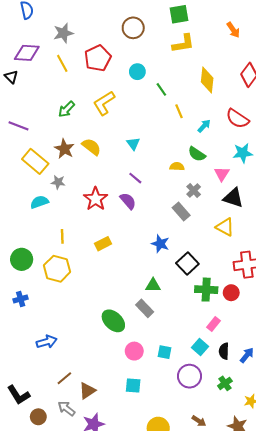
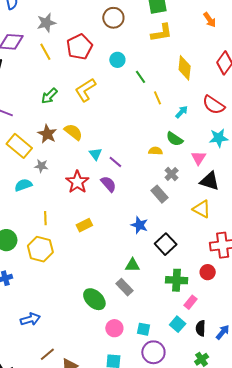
cyan triangle: (133, 144) -> (95, 154), moved
green cross: (206, 290) -> (177, 280), moved
purple circle: (189, 376) -> (153, 352), moved

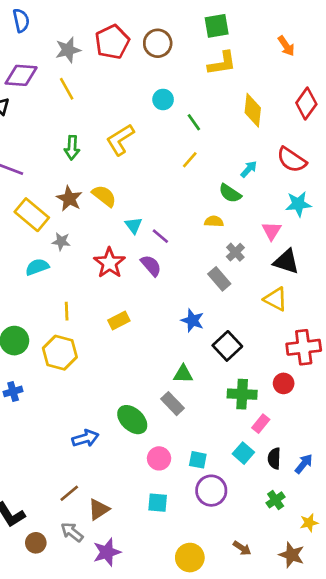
red pentagon: (79, 47) -> (112, 42), moved
green arrow: (49, 96) -> (72, 148), turned -42
yellow line: (158, 98) -> (190, 160), moved, turned 64
green semicircle: (175, 139) -> (230, 193), moved
blue arrow: (30, 319) -> (85, 438), moved

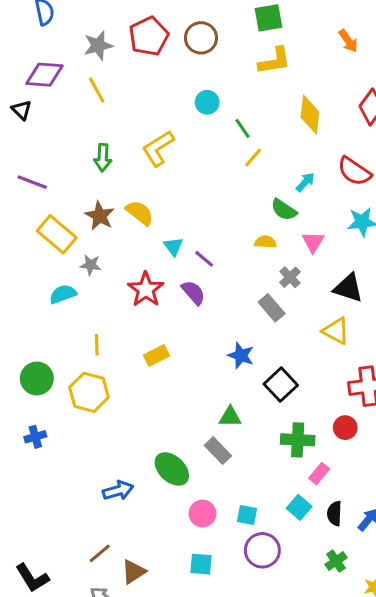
yellow line: (190, 160) -> (253, 158), moved
pink triangle: (272, 231) -> (313, 242), moved

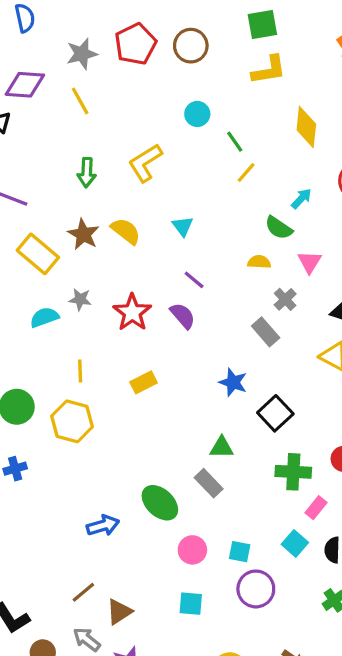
cyan triangle: (173, 247) -> (183, 226), moved
gray star: (91, 265) -> (80, 299), moved

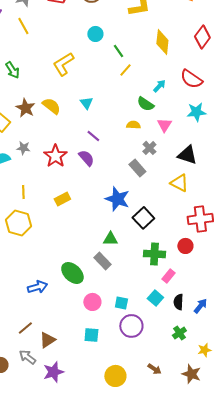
green arrow: (87, 173) -> (12, 70), moved, turned -36
blue star: (233, 382) -> (117, 199), size x1.4

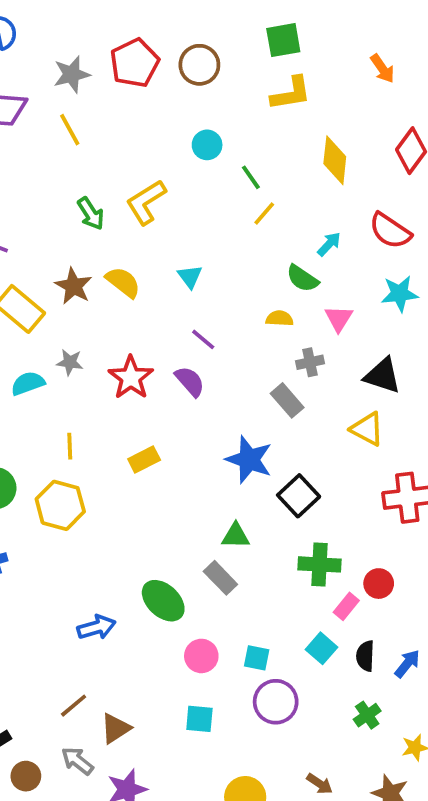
green arrow: (12, 70) -> (91, 214), moved
gray cross: (149, 148) -> (310, 362), turned 32
red circle: (185, 246) -> (379, 584), moved

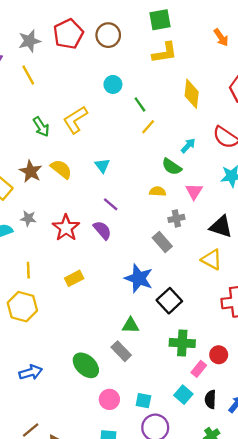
blue arrow: (96, 627) -> (31, 372), moved

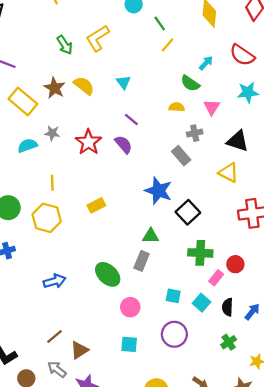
yellow rectangle: (74, 278) -> (96, 205), moved
gray rectangle: (121, 351) -> (142, 261), turned 66
cyan square: (143, 401) -> (173, 296), moved

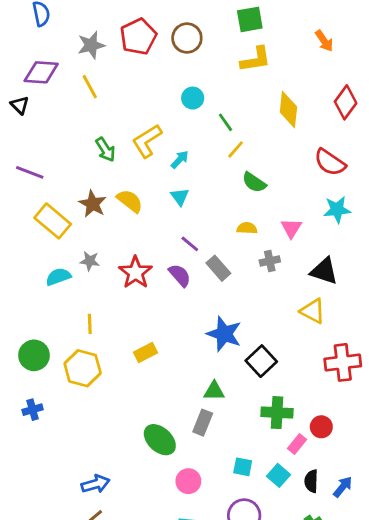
cyan arrow: (206, 63) -> (180, 160), moved
green semicircle: (190, 83) -> (254, 182), moved
gray rectangle: (181, 156) -> (218, 268), moved
blue arrow: (55, 281) -> (95, 484), moved

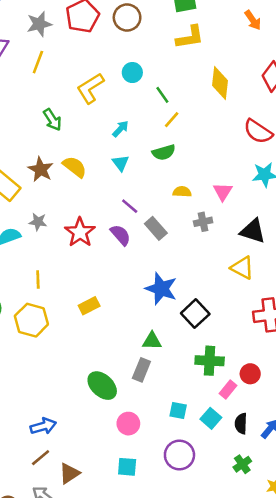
yellow line: (90, 87) -> (38, 62), turned 50
yellow L-shape: (147, 141) -> (90, 88), moved
green semicircle: (254, 182) -> (164, 152), moved, turned -50

